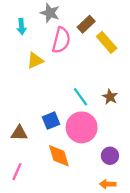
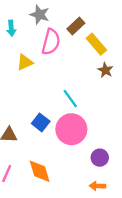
brown star: (110, 97) -> (105, 70), moved
blue square: (51, 121) -> (41, 122), turned -30
orange diamond: (59, 156) -> (40, 171), moved

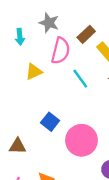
cyan line: (70, 99) -> (80, 79), moved
blue square: (41, 122) -> (50, 122), moved

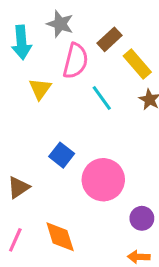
cyan arrow: (20, 37) -> (22, 42), size x1.5
yellow triangle: (34, 72) -> (40, 89), turned -30
brown triangle: (17, 146) -> (18, 187), turned -36

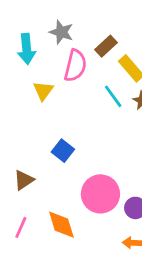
cyan line: (102, 98) -> (113, 96), moved
pink circle: (103, 180) -> (100, 194), moved

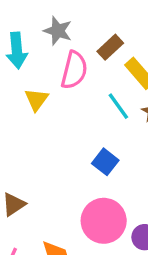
blue square: (63, 151) -> (105, 162), moved

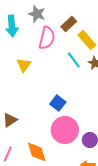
yellow triangle: (36, 100) -> (24, 65), moved
blue square: (105, 162) -> (58, 103), moved

